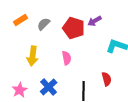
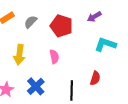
purple arrow: (95, 21) -> (94, 17), moved
red semicircle: (107, 79) -> (95, 78), turned 32

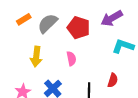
purple arrow: (94, 17) -> (112, 18), size x1.5
gray semicircle: (31, 22) -> (48, 23), size x1.5

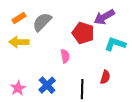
red pentagon: (79, 28) -> (83, 33), moved
yellow arrow: (36, 57) -> (19, 42), moved, turned 84

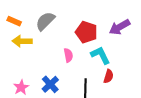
purple arrow: (104, 17) -> (120, 27), moved
orange rectangle: (19, 18) -> (14, 21), moved, turned 56
cyan L-shape: (115, 44) -> (100, 55), moved, turned 45

